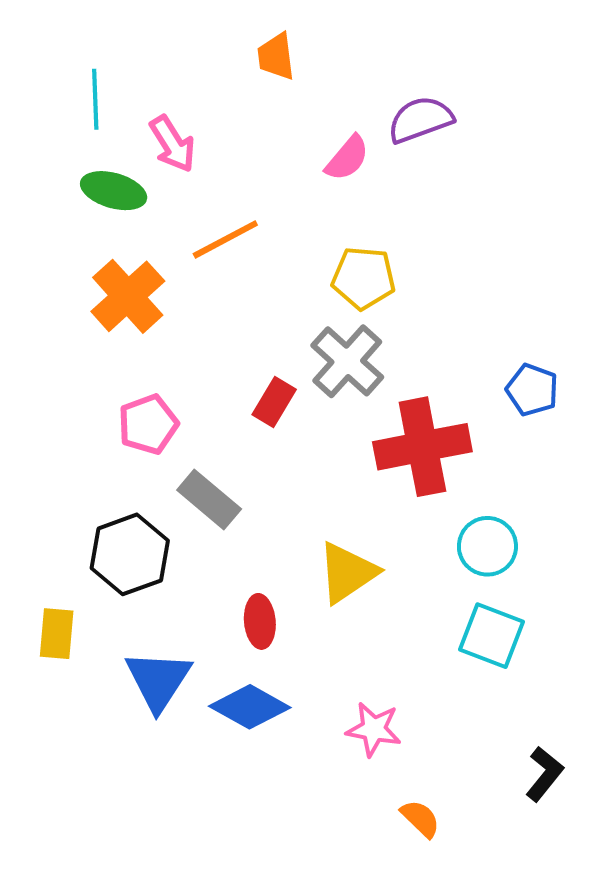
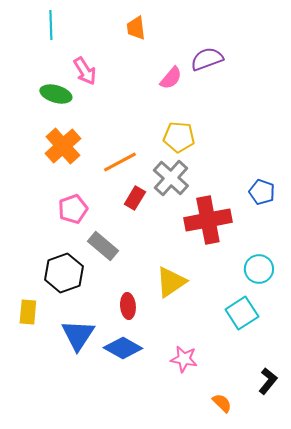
cyan line: (95, 99) -> (51, 25), moved
orange line: (225, 239) -> (120, 162), moved
cyan circle: (487, 546) -> (259, 269), moved
cyan square: (492, 636) -> (242, 313), turned 36
orange semicircle: (420, 819) -> (222, 403), moved

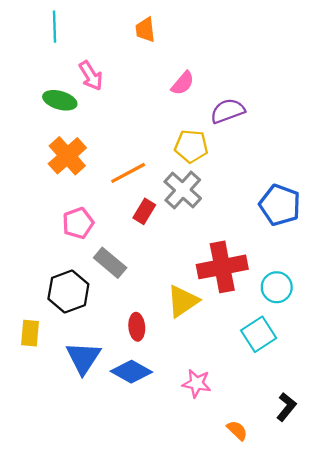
purple semicircle: (207, 59) -> (228, 111), moved
blue pentagon: (262, 192) -> (280, 205), size x1.5
red cross: (208, 220) -> (222, 267), moved

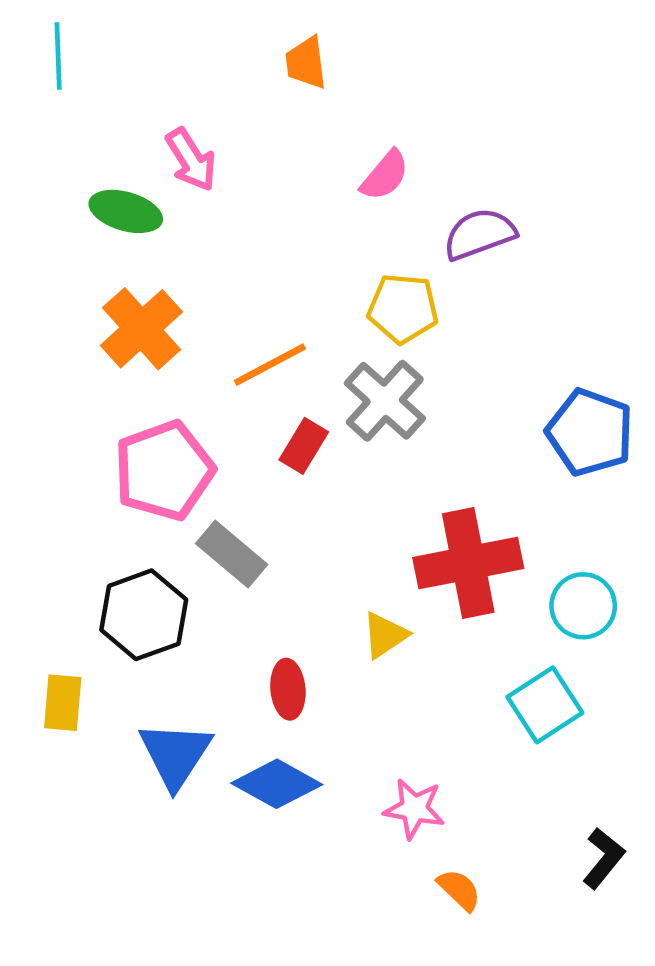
cyan line: (54, 27) -> (58, 56), moved
pink pentagon: (78, 223) -> (164, 471), size x1.5
yellow triangle: (183, 301) -> (385, 635), size x0.7
orange semicircle: (237, 430) -> (459, 890), moved

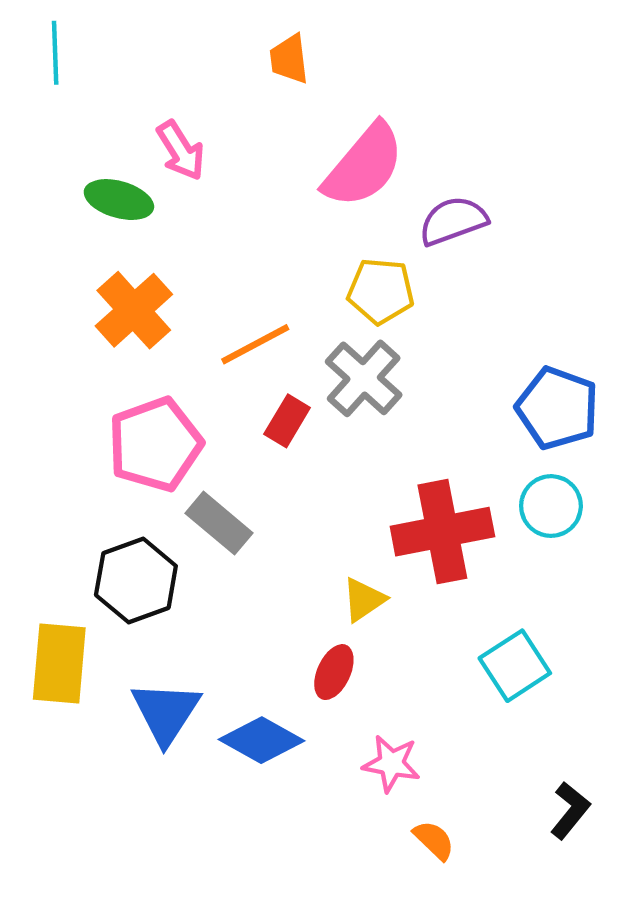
pink semicircle: (385, 175) -> (364, 165), size x1.8
cyan circle: (583, 606) -> (551, 506), moved
red ellipse: (288, 689) -> (334, 672), moved, turned 30
yellow rectangle: (63, 703) -> (59, 664), size x1.5

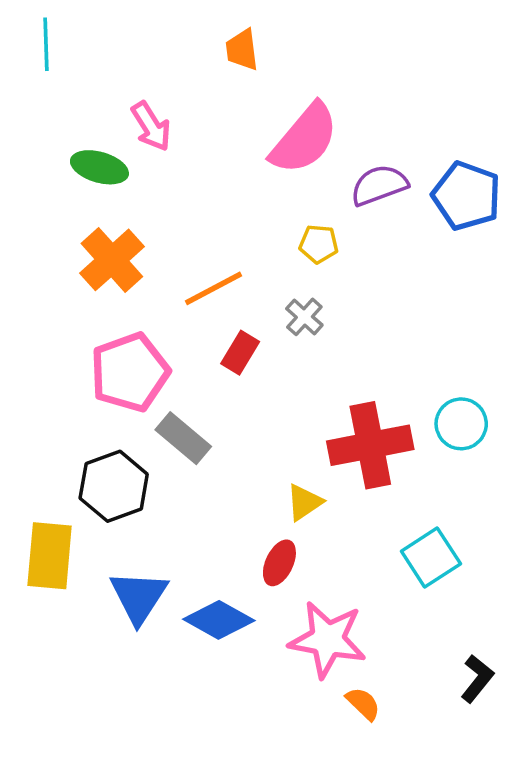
yellow pentagon: (381, 291) -> (319, 244), size x0.7
gray cross: (364, 378) -> (304, 317), size x0.6
blue pentagon: (557, 408) -> (467, 196), moved
pink star: (391, 764) -> (328, 639), size x1.6

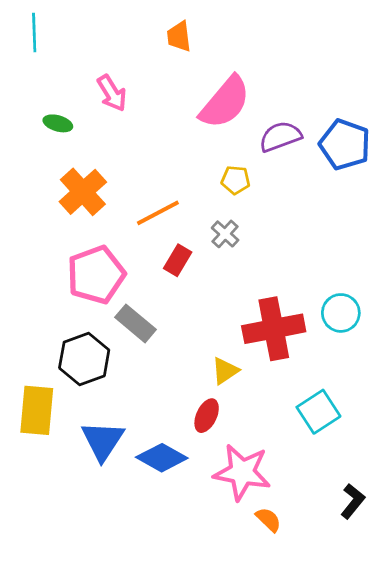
green ellipse: (99, 167) -> (58, 123), moved, size x0.7

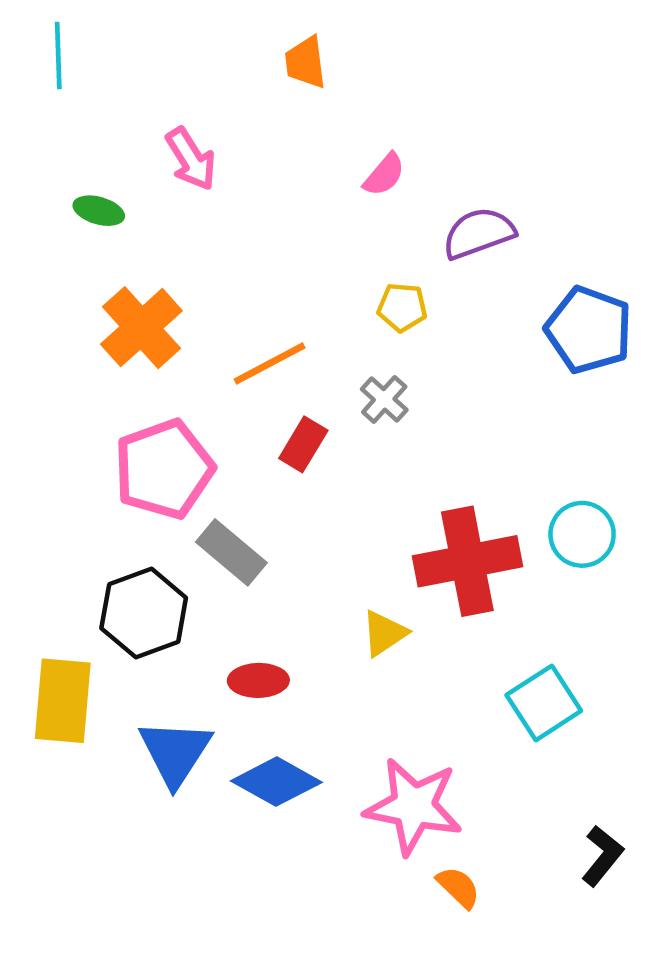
pink semicircle: (225, 102) -> (384, 175), size x0.5
blue pentagon: (345, 144) -> (589, 330), moved
red ellipse: (207, 416) -> (258, 680), moved, turned 64

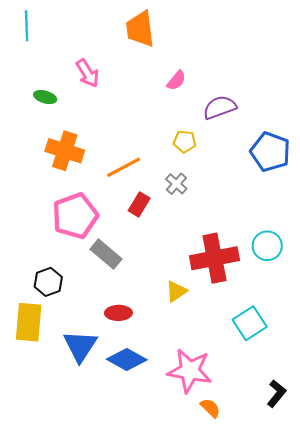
orange trapezoid: (306, 62) -> (140, 29), size x1.5
orange cross: (141, 328) -> (65, 151), turned -30
black hexagon: (144, 613) -> (48, 282), moved, size x0.7

